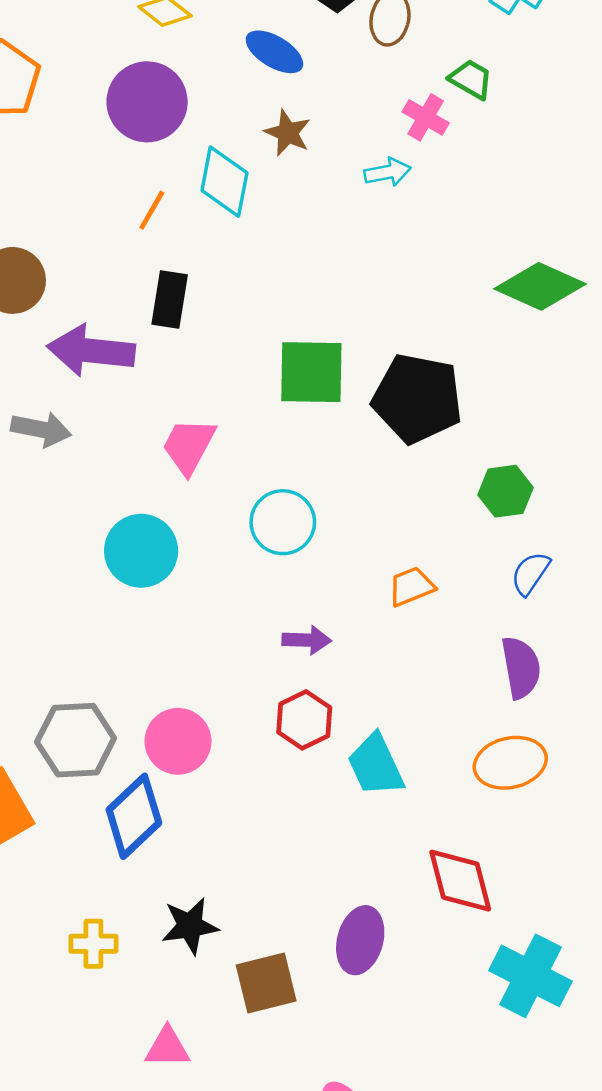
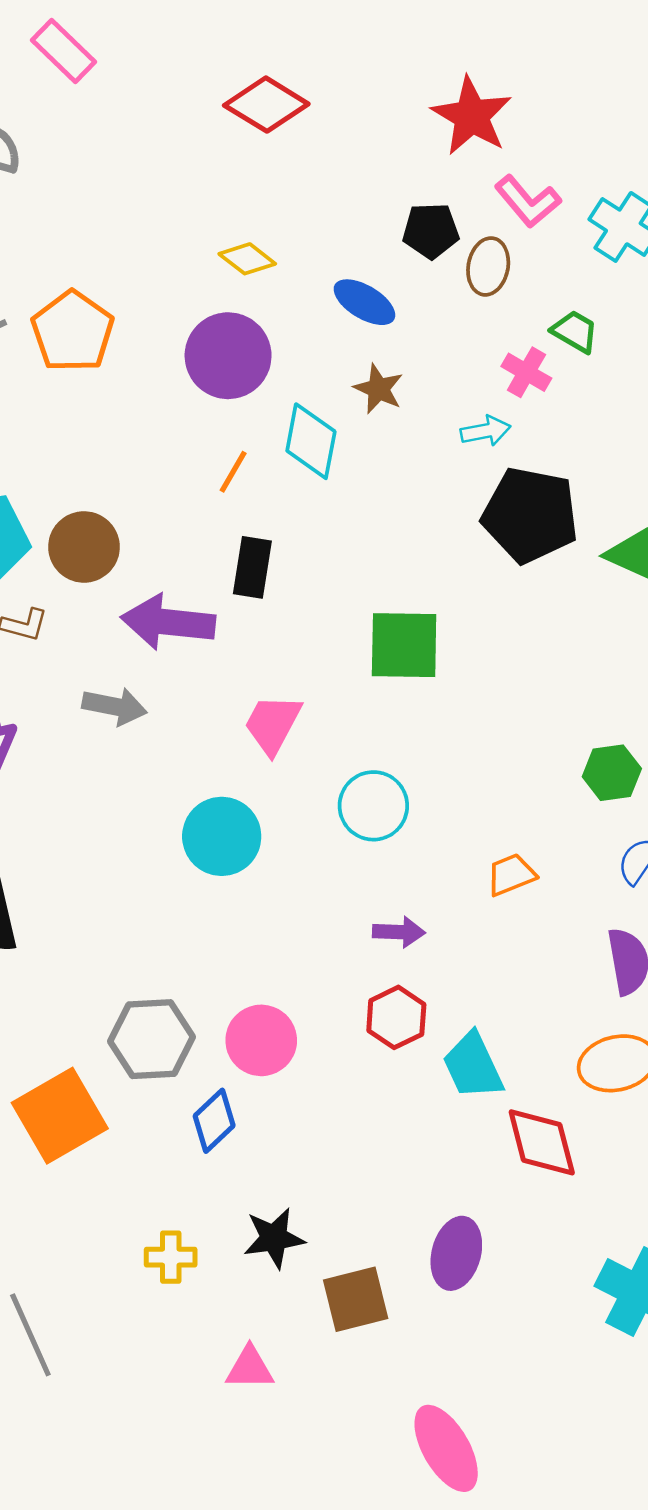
black pentagon: (417, 398) -> (530, 515), moved
blue diamond: (134, 816) -> (214, 1121), size x0.7
red diamond: (460, 881) -> (542, 1142), moved

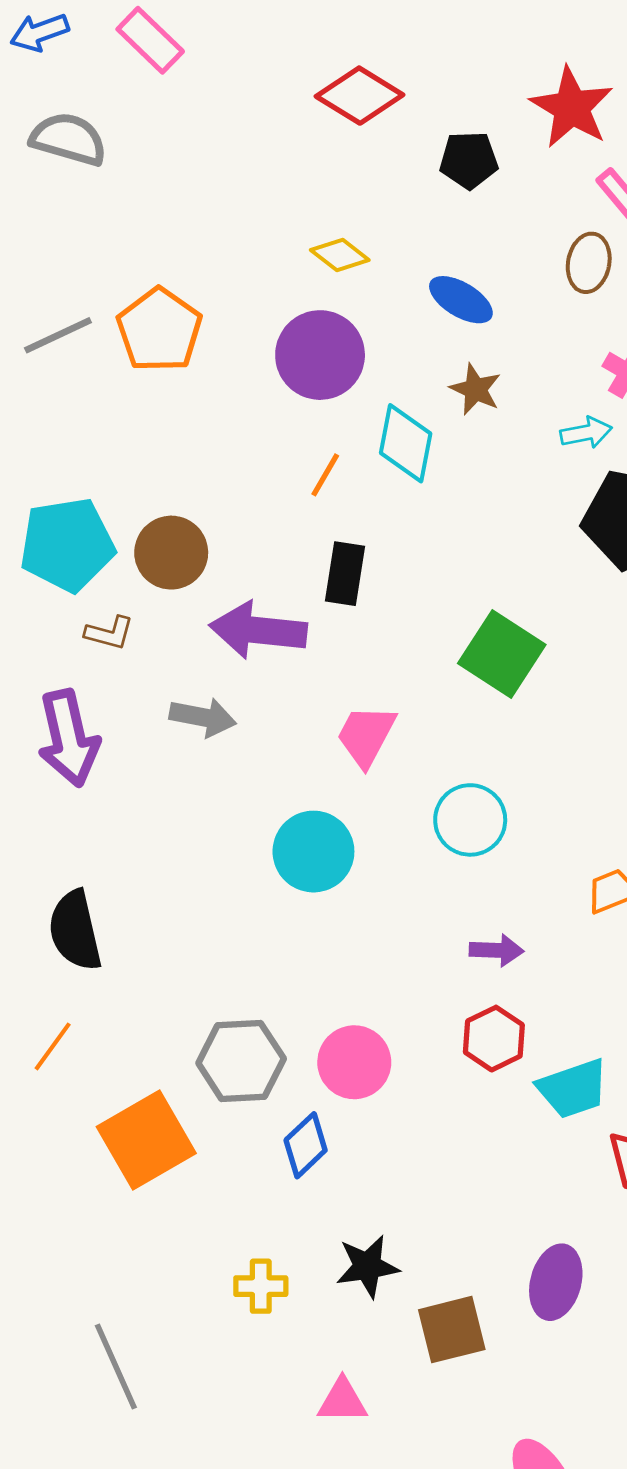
black pentagon: (431, 231) -> (469, 160), moved
green square: (404, 645) -> (502, 654), turned 32
cyan trapezoid: (473, 1066) -> (573, 1089), turned -84

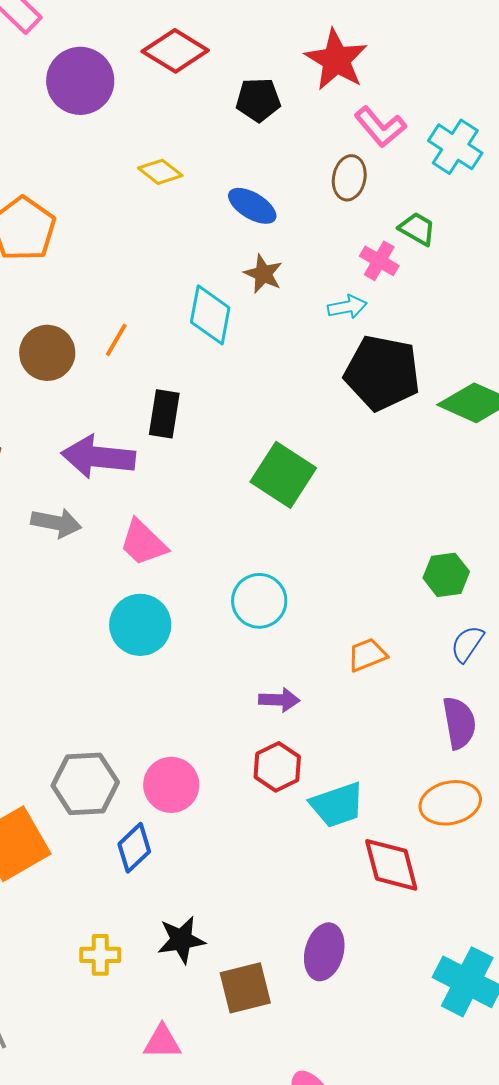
purple circle: (320, 355) -> (80, 81), moved
orange line: (325, 475) -> (116, 340), moved
brown circle: (171, 553) -> (47, 353), moved
pink trapezoid: (366, 736) -> (143, 543), moved, turned -74

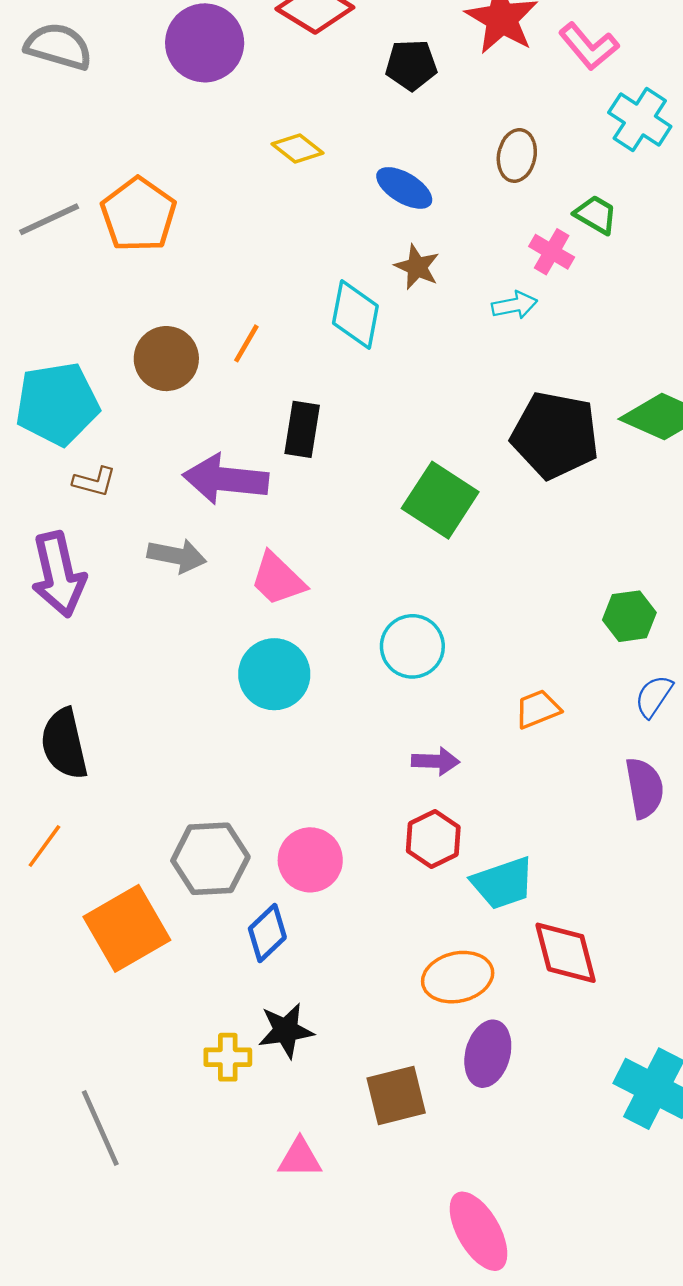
pink L-shape: (380, 127) -> (589, 46), moved
black pentagon: (382, 373) -> (555, 435), moved
orange ellipse: (450, 803) -> (458, 977), moved
black star: (181, 940) -> (286, 1030), moved

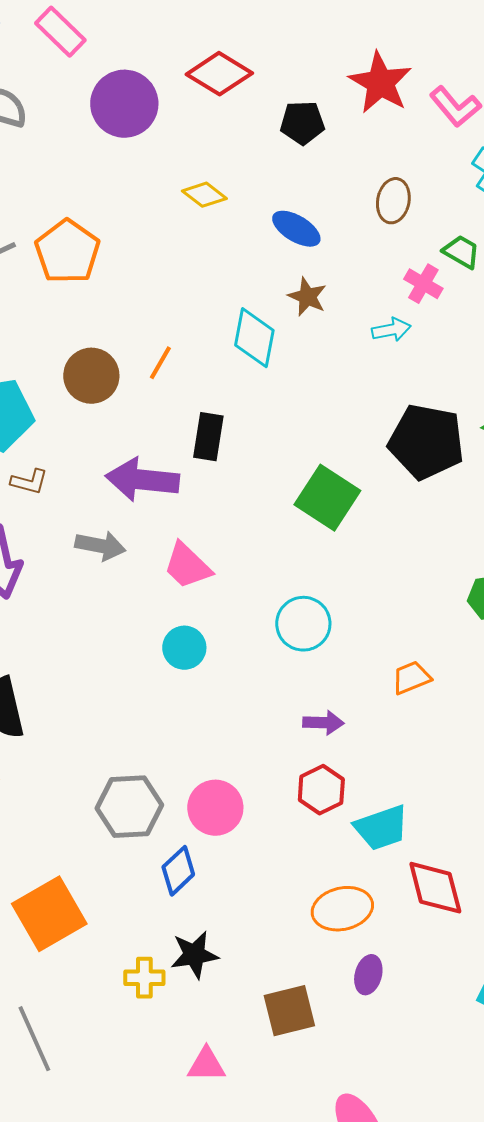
cyan circle: (274, 674) -> (184, 648), size x0.7
orange square: (127, 928) -> (49, 914), moved
purple ellipse: (488, 1054) -> (368, 975), size x0.7

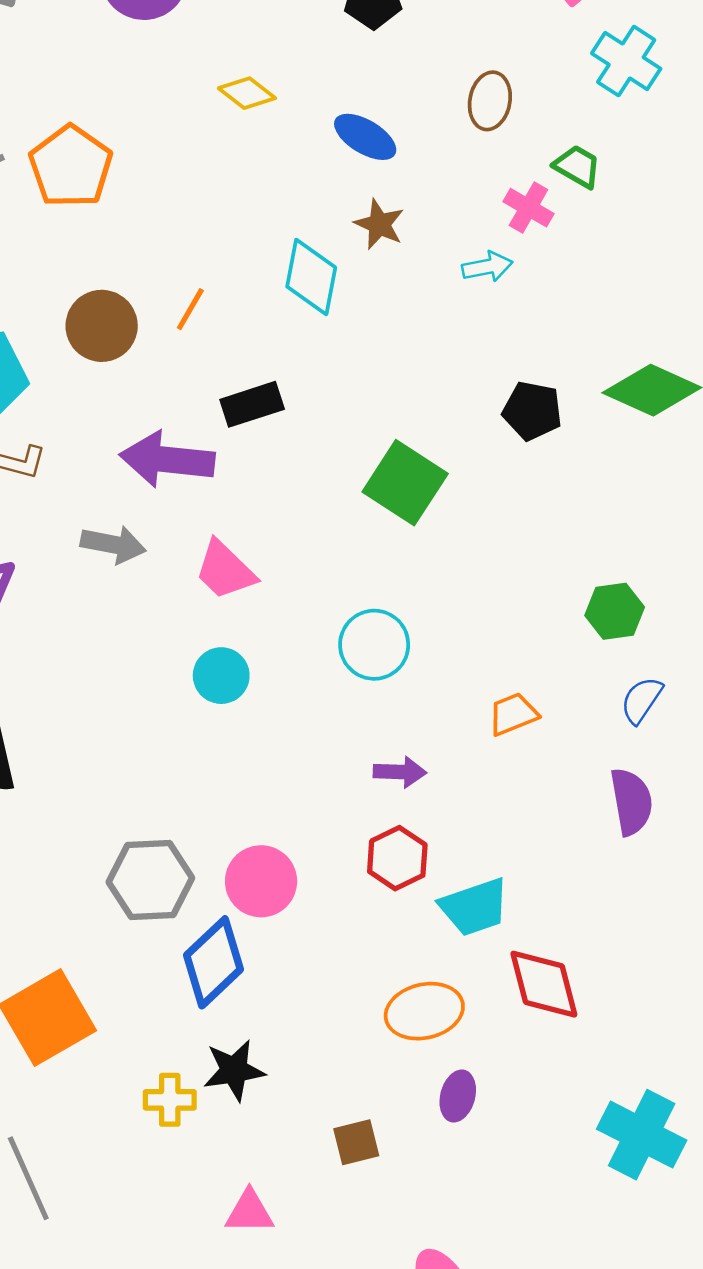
black rectangle: (208, 437) -> (252, 404), turned 63
black pentagon: (426, 442) -> (532, 411), size x0.6
blue diamond: (178, 871) -> (213, 962), size x1.4
brown square: (289, 1011) -> (356, 1142), size x0.7

